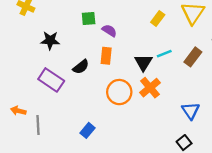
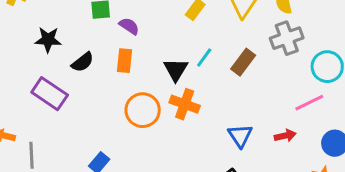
cyan line: (164, 54) -> (204, 58), turned -32
black semicircle: (81, 67) -> (83, 62), moved
orange cross: (150, 88) -> (185, 104), turned -30

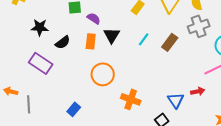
black triangle: (176, 70) -> (112, 35), moved
orange cross: (185, 104) -> (131, 99), moved
blue triangle: (240, 136) -> (176, 100), moved

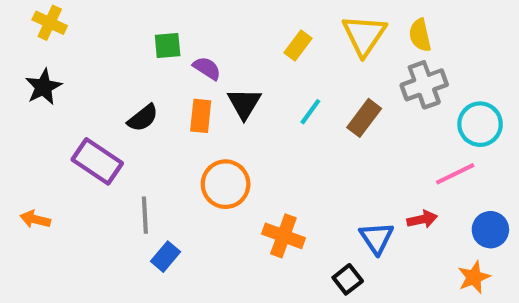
black star: (40, 27) -> (43, 87), moved, turned -30
gray line: (29, 104) -> (145, 215), moved

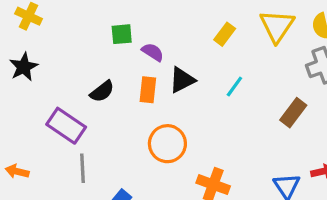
black triangle: (244, 103) -> (182, 80), turned 32
brown rectangle: (364, 118) -> (293, 113), moved
gray line: (145, 215) -> (82, 168), moved

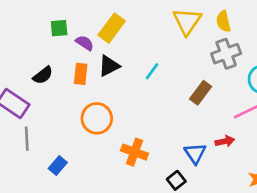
yellow rectangle: (225, 34) -> (112, 28), moved, size x1.5

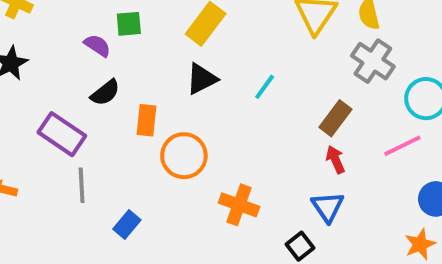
purple semicircle: (85, 43) -> (97, 45), moved
gray cross: (226, 54) -> (373, 61), turned -36
orange rectangle: (81, 74) -> (147, 120), moved
red arrow: (225, 141) -> (335, 160), moved, turned -102

